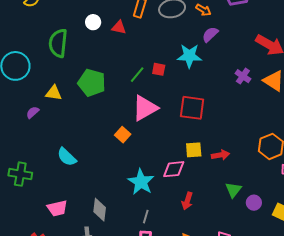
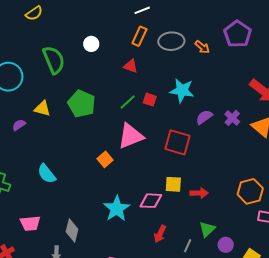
red triangle: (119, 27) -> (131, 66), moved
purple semicircle: (210, 34) -> (204, 117), moved
green semicircle: (58, 43) -> (54, 60), turned 144
gray line: (146, 217) -> (188, 246), moved

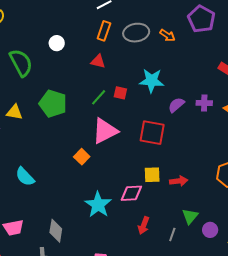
purple cross: (232, 118) -> (204, 103), turned -35

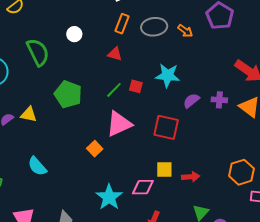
yellow triangle: (14, 112) -> (29, 115), moved

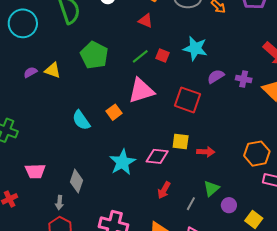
cyan semicircle: (37, 166) -> (81, 120), moved

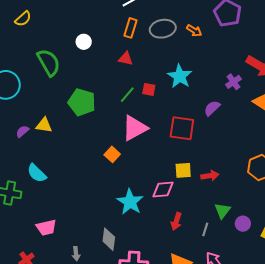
cyan star: (195, 48) -> (180, 76), turned 30
purple semicircle: (216, 76) -> (212, 108), moved
purple cross: (244, 79) -> (233, 82), moved, turned -35
cyan semicircle: (81, 120) -> (37, 173), moved
gray diamond: (77, 181) -> (109, 239), moved

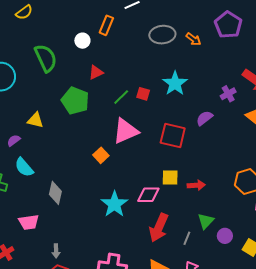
orange rectangle: (131, 28) -> (106, 25), moved
red triangle: (126, 59) -> (96, 72), moved, turned -42
purple semicircle: (22, 131) -> (14, 140), moved
red arrow: (176, 221) -> (159, 228), size x1.6
gray diamond: (109, 239) -> (55, 193), moved

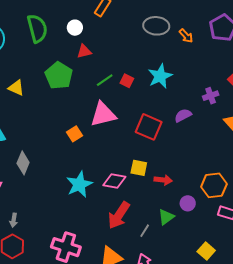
white circle: (82, 41) -> (75, 28), moved
purple circle: (225, 236) -> (188, 203), moved

